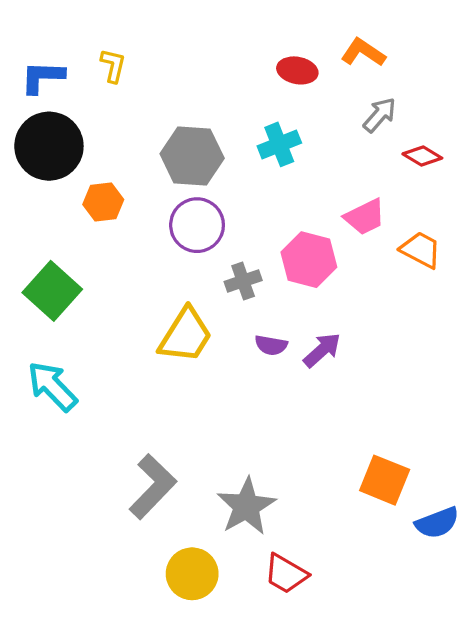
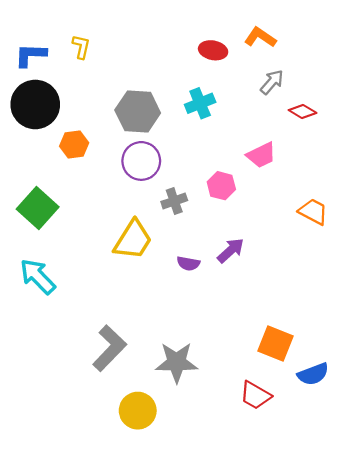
orange trapezoid: (421, 250) -> (313, 212), moved
pink hexagon: (309, 260) -> (221, 186), size x0.7
purple semicircle: (271, 345) -> (188, 263), moved
gray star: (246, 506) -> (177, 362), turned 30
red trapezoid: (286, 574) -> (255, 395), moved

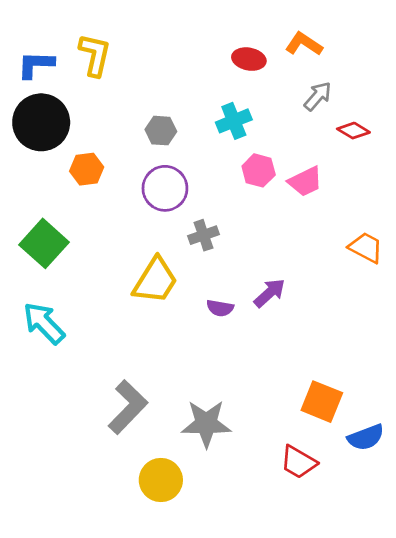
yellow L-shape: (81, 47) -> (95, 55), size x1.5
gray hexagon: (138, 112) -> (161, 131), size x0.6
pink hexagon: (221, 186) -> (259, 170), moved

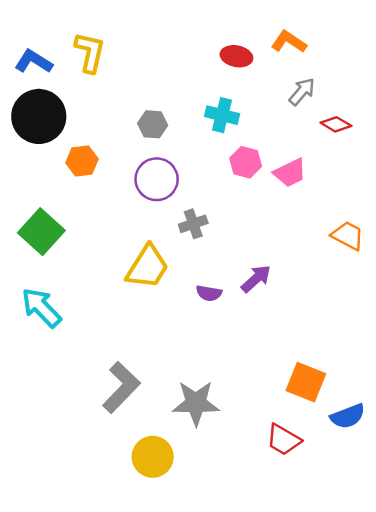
blue L-shape: (36, 65) -> (34, 61), turned 30
cyan cross: (234, 121) -> (222, 115), turned 36

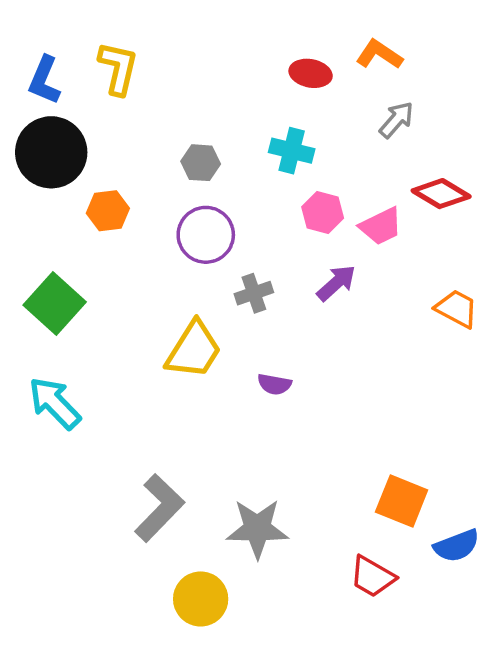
blue L-shape: (34, 61) -> (44, 80), turned -99
red diamond: (336, 124) -> (441, 194), moved, size x1.4
purple arrow: (256, 279) -> (336, 283), moved

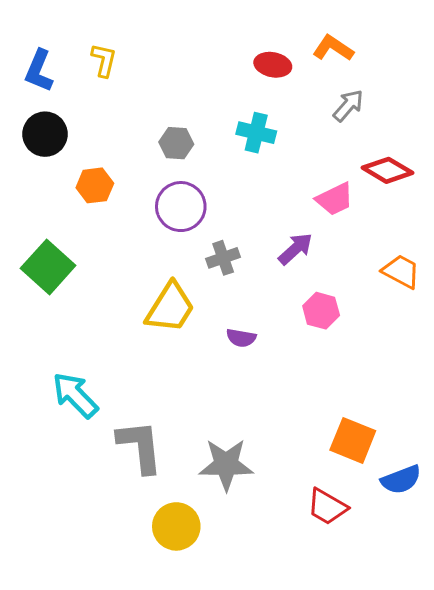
yellow L-shape: (118, 68) -> (104, 60), size x0.7
black circle: (51, 152) -> (45, 134), size x0.7
pink hexagon: (323, 212) -> (321, 311), moved
cyan arrow: (55, 403) -> (75, 395), moved
gray L-shape: (159, 508) -> (140, 446), turned -50

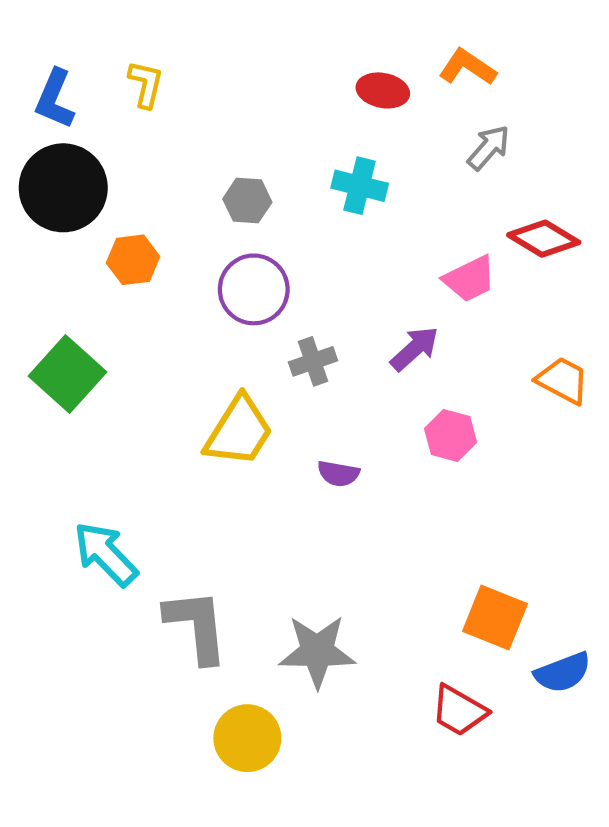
black circle: (45, 134) -> (63, 188), size x1.4

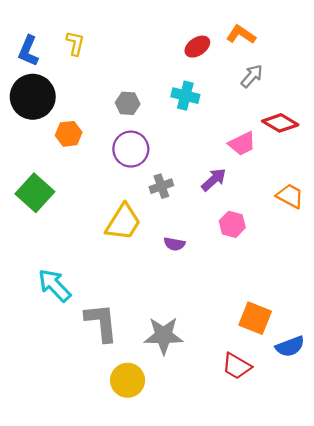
red ellipse: (383, 90) -> (197, 47), turned -45

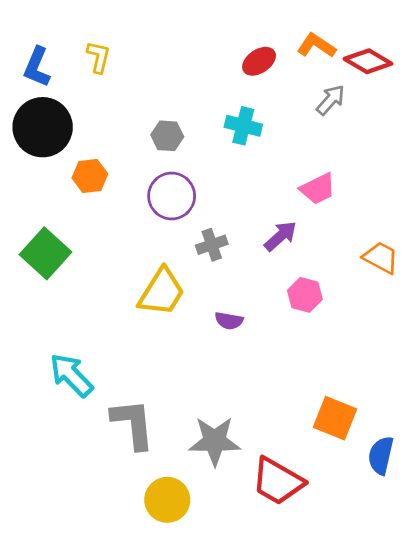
red diamond: (280, 123) -> (368, 61), moved
blue semicircle: (290, 346) -> (381, 455), turned 124
red trapezoid: (237, 366) -> (278, 481), moved, size x1.4

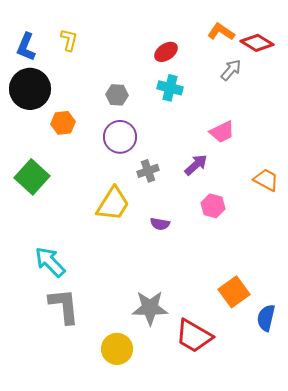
red ellipse: (259, 61) -> (166, 52), moved
orange square: (335, 418) -> (234, 292), turned 32
gray L-shape: (133, 424) -> (64, 306), moved

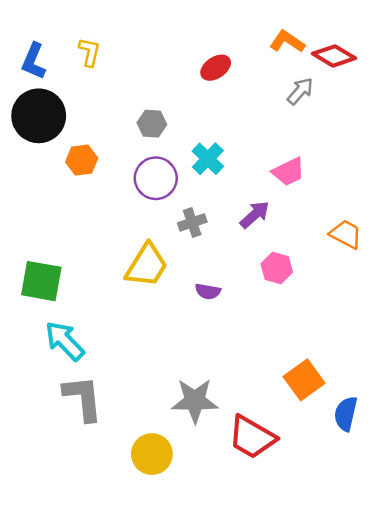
cyan cross: (170, 88) -> (208, 159), moved, turned 30
green square: (32, 177) -> (41, 281), moved, turned -32

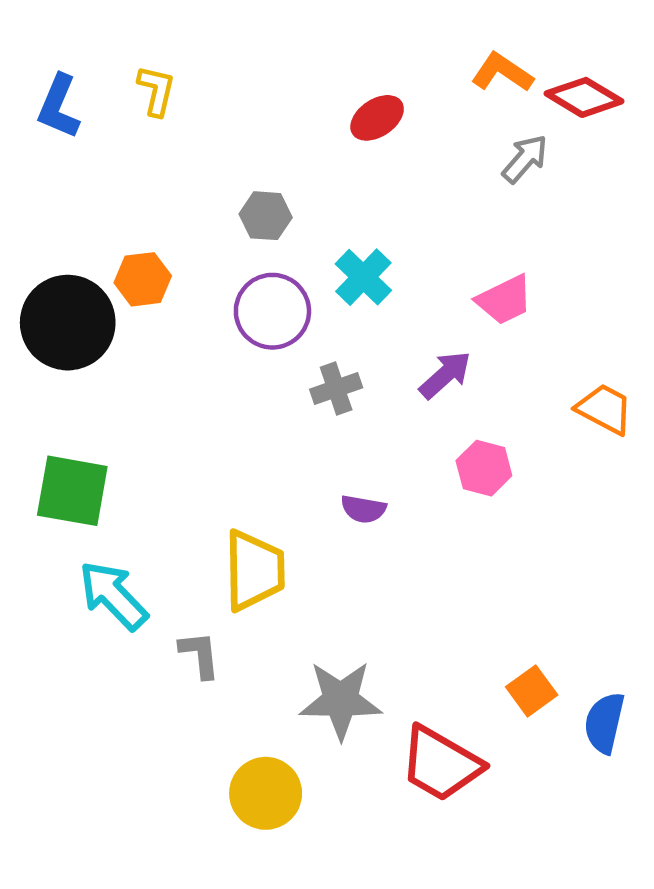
black circle: (39, 116) -> (68, 323), moved
yellow trapezoid: (147, 265) -> (254, 570), moved, turned -33
orange square: (304, 380) -> (532, 691), moved, size x0.7
gray L-shape: (83, 398) -> (200, 655), moved, size x0.6

